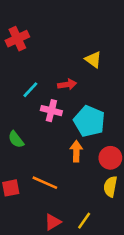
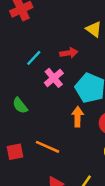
pink cross: (51, 111) -> (54, 78), turned 36

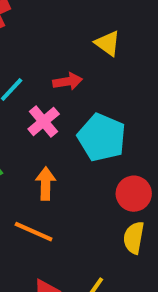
orange arrow: (78, 117) -> (46, 184), moved

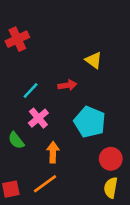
pink cross: (44, 121) -> (38, 118), moved
orange line: (34, 232) -> (45, 184), turned -60

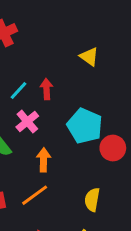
red arrow: (67, 85) -> (46, 89), moved, turned -84
red circle: (111, 159) -> (113, 148), moved
yellow semicircle: (111, 188) -> (92, 200), moved

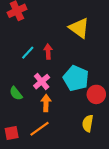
yellow triangle: (89, 57) -> (79, 28), size x1.5
pink cross: (27, 121) -> (42, 82), moved
yellow semicircle: (92, 200) -> (88, 123), moved

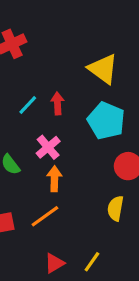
cyan pentagon: (76, 78) -> (106, 121), moved

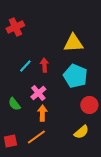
yellow triangle: (103, 69) -> (73, 43), turned -40
yellow semicircle: (115, 208) -> (81, 132), turned -140

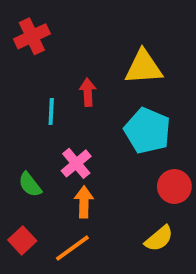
red arrow: (44, 65) -> (88, 92), moved
cyan line: (25, 66) -> (51, 111), turned -40
red square: (10, 141) -> (22, 240), moved, turned -32

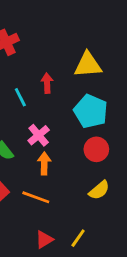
cyan line: (51, 111) -> (20, 97), turned -30
red circle: (174, 187) -> (96, 149), moved
orange line: (72, 248) -> (36, 197), turned 56

